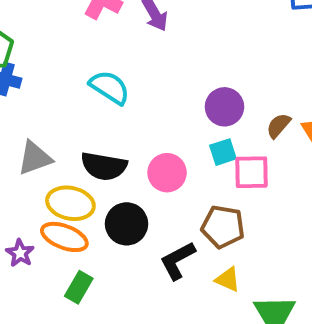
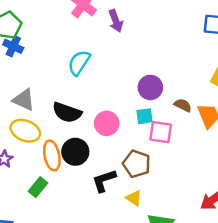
cyan semicircle: (110, 87) -> (79, 63), turned -100
brown semicircle: (278, 126) -> (183, 105), turned 66
gray triangle: (35, 158) -> (24, 100), turned 35
yellow ellipse: (70, 203) -> (25, 131), moved
orange ellipse: (64, 237) -> (52, 155), moved, turned 48

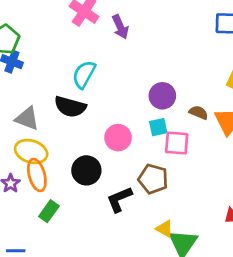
black semicircle: (67, 112) -> (70, 107), moved
orange ellipse: (52, 155) -> (37, 175), moved
yellow triangle: (134, 198) -> (165, 229), moved

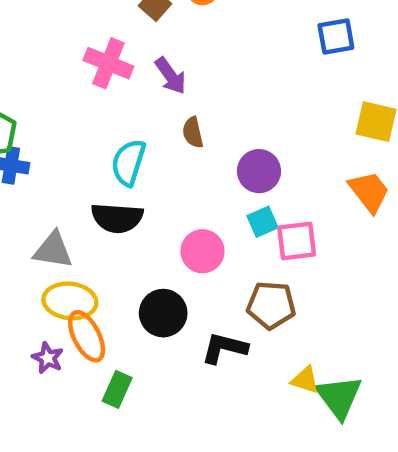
brown semicircle: (199, 113) -> (193, 132), moved, turned -114
black L-shape: (119, 199) -> (224, 348), turned 48

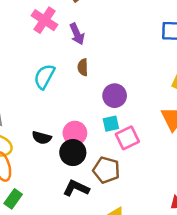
black semicircle: (117, 218) -> (42, 138), moved, size x0.7
pink square: (297, 241) -> (127, 138), turned -30
black circle: (163, 313) -> (73, 153), moved

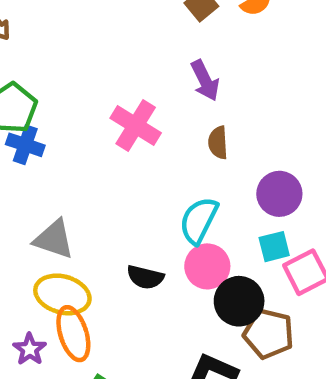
pink cross: (45, 20) -> (136, 126), moved
cyan semicircle: (44, 77) -> (199, 220), moved
black circle: (73, 153) -> (239, 301), moved

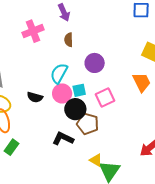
pink cross: (136, 126) -> (33, 31), turned 35
cyan square: (274, 247) -> (79, 90), moved

